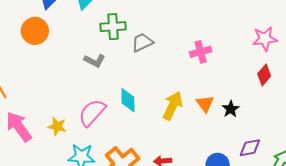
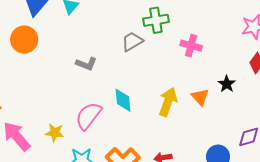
green cross: (113, 27) -> (156, 20), moved
pink cross: (201, 52) -> (191, 46), turned 35
black star: (231, 109) -> (227, 84), moved

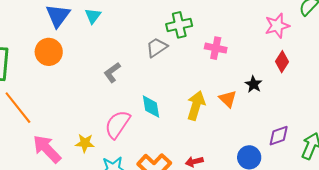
gray L-shape: (86, 64) -> (112, 72), turned 125

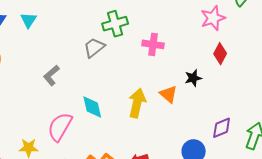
black star: (254, 84) -> (193, 78), turned 30

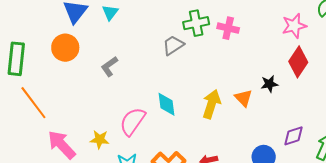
pink cross: (153, 44) -> (228, 28), moved
red diamond: (220, 54) -> (298, 62), size x1.4
gray L-shape: (51, 75) -> (109, 66), moved

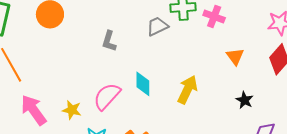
gray L-shape: (109, 66) -> (109, 41), moved, turned -45
black star: (269, 84) -> (245, 100), moved, turned 30
orange triangle: (243, 98) -> (235, 57), moved

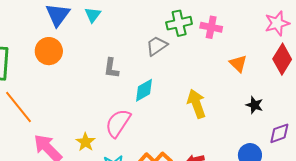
cyan diamond: (143, 84) -> (144, 90), moved, turned 70
yellow arrow: (187, 90) -> (196, 104), turned -36
yellow star: (72, 110) -> (86, 142), turned 30

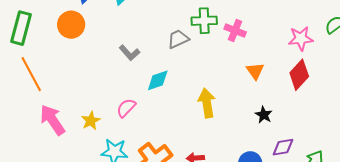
gray L-shape: (111, 68) -> (130, 53), turned -60
pink semicircle: (118, 123) -> (126, 108), size x0.7

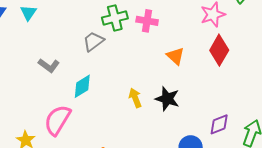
yellow arrow: (207, 103) -> (135, 98), size x0.7
pink semicircle: (126, 108) -> (57, 120), size x1.5
black star: (264, 115) -> (167, 99), moved, size x1.4

